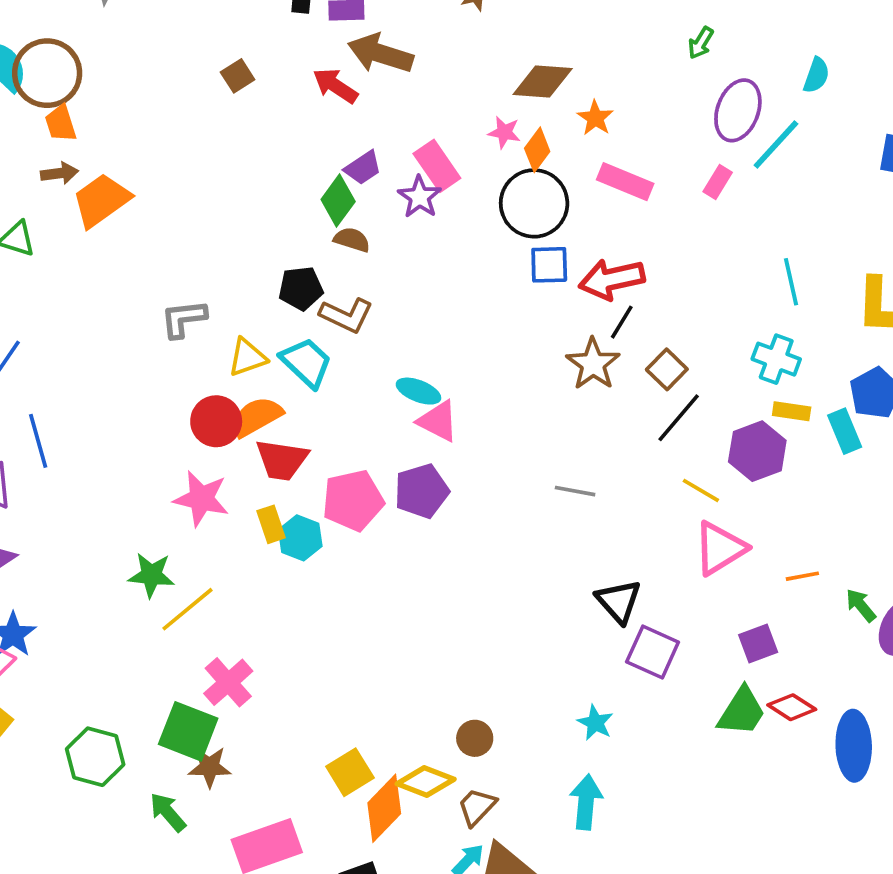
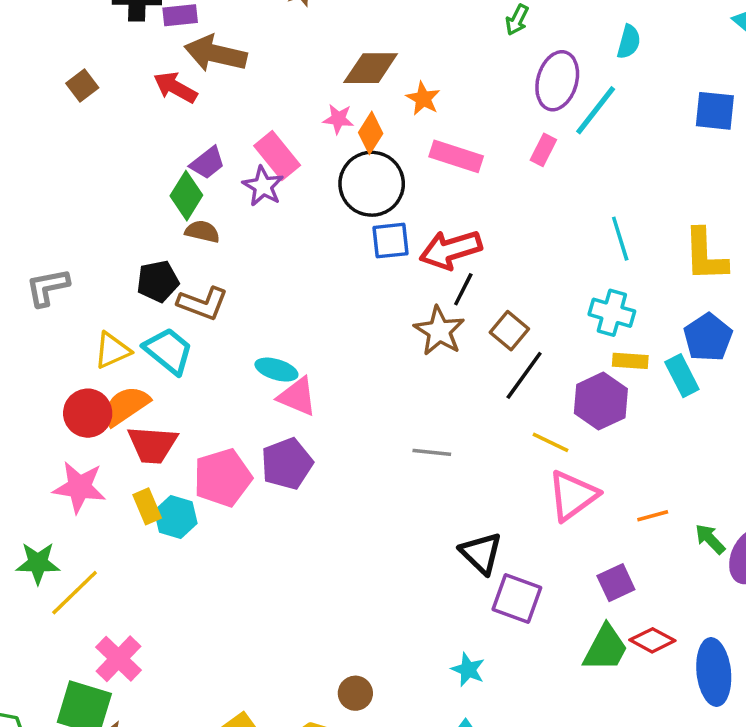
gray L-shape: (184, 319) -> (48, 287), moved

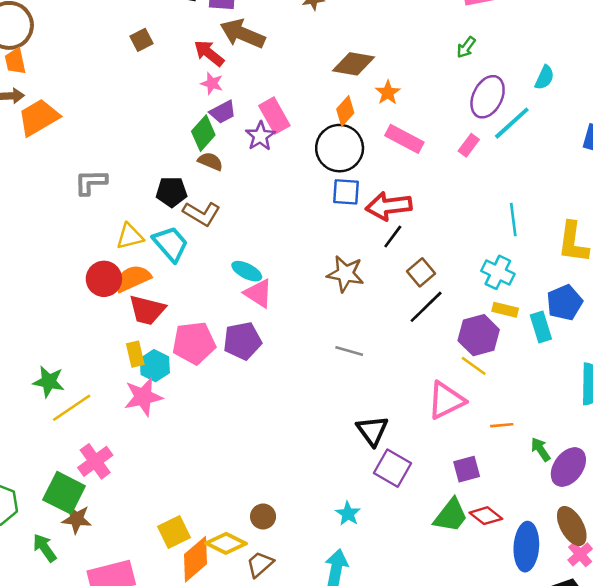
pink star: (338, 119) -> (212, 83), moved
brown star: (439, 331) -> (345, 274), moved, turned -30
yellow line: (550, 442) -> (474, 366), moved
pink star: (79, 487) -> (143, 397), moved, turned -30

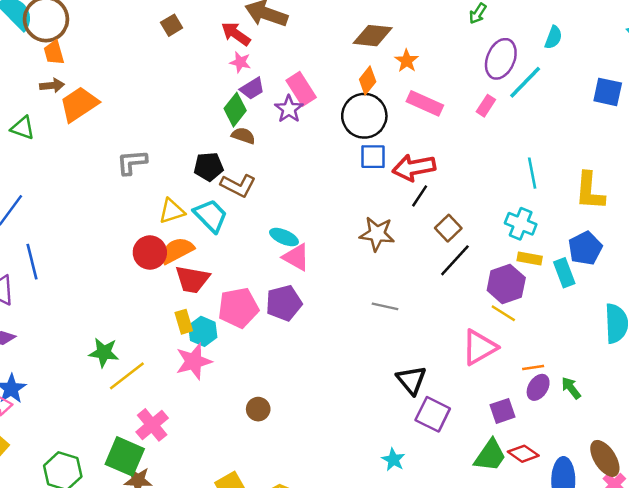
purple ellipse: (568, 467) -> (538, 387), moved, size x0.7
brown circle: (263, 517) -> (258, 409), moved

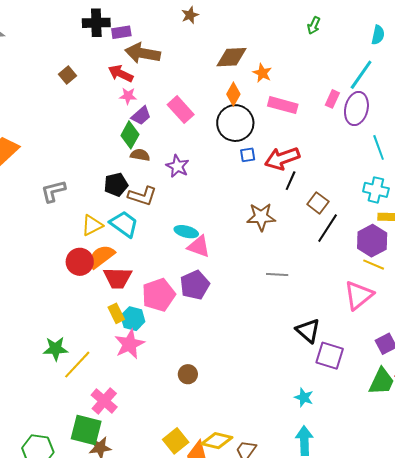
purple ellipse: (501, 59) -> (356, 109), moved
purple star: (289, 109) -> (177, 166), moved
blue square: (373, 157) -> (248, 155), size x0.7

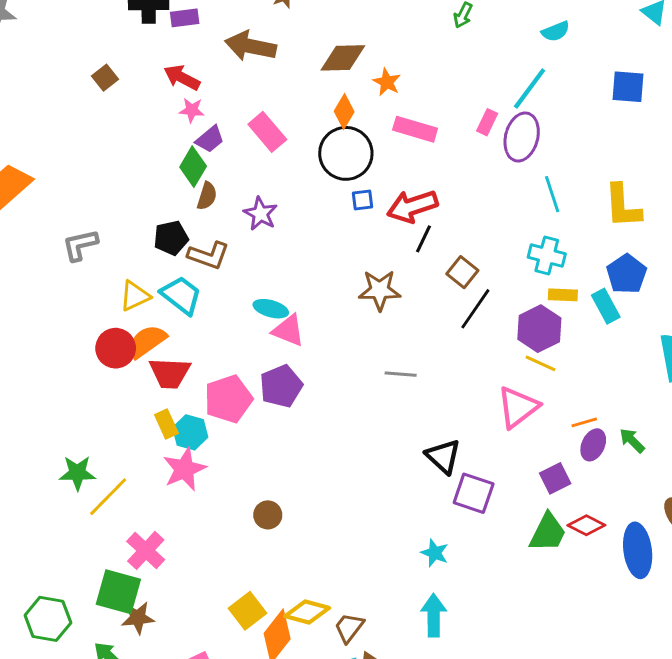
cyan semicircle: (378, 35) -> (556, 31), turned 54
brown arrow: (143, 53) -> (251, 46), moved
brown semicircle: (140, 155) -> (207, 196), turned 96

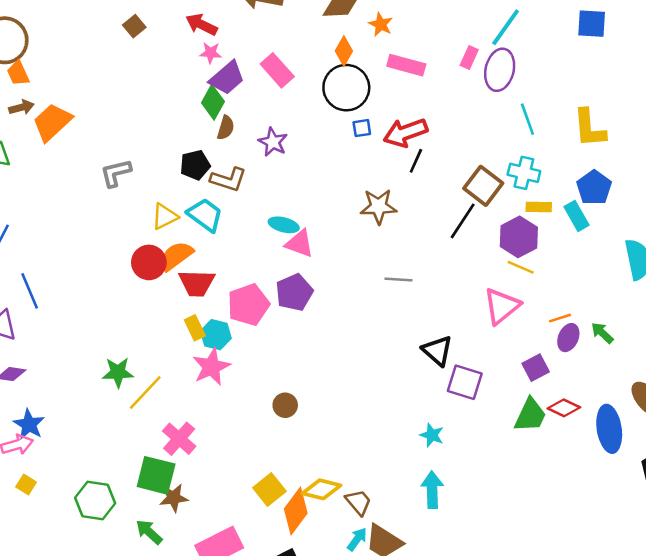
purple trapezoid: (210, 139) -> (227, 78), size x1.4
brown square: (462, 272) -> (483, 186), moved, size x1.4
brown trapezoid: (349, 628) -> (358, 502), turned 104

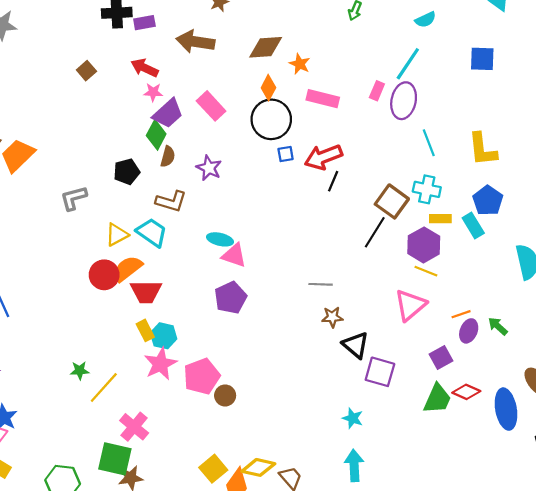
black pentagon: (195, 165) -> (127, 172), moved
brown star: (378, 206) -> (332, 317), moved, size x0.7
pink pentagon: (248, 305) -> (202, 376), moved
green star: (118, 372) -> (80, 371), size x0.7

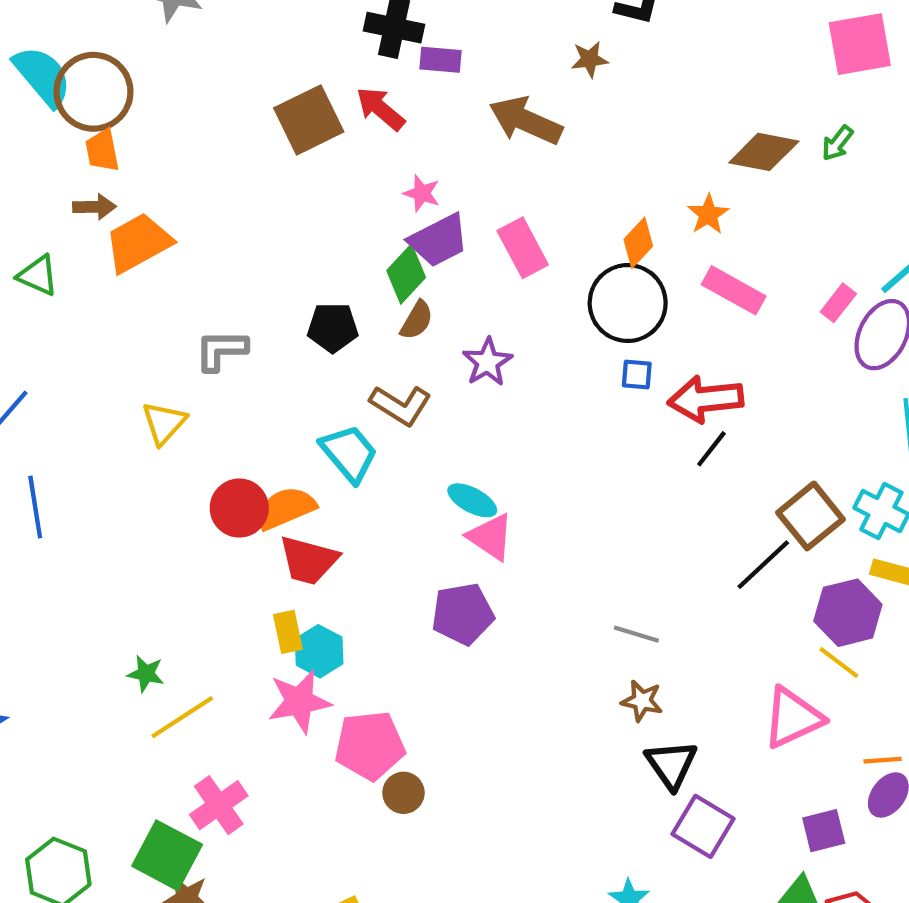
brown diamond: (266, 47) -> (764, 152), moved
red arrow: (145, 68) -> (380, 109), moved
brown square: (86, 71) -> (309, 120), size x1.8
yellow triangle: (117, 235) -> (164, 423), moved, turned -35

